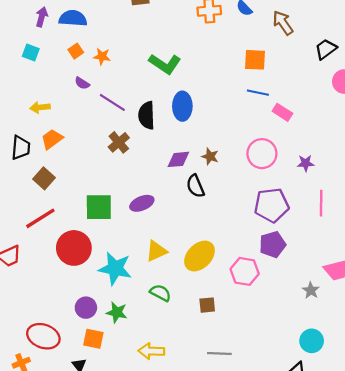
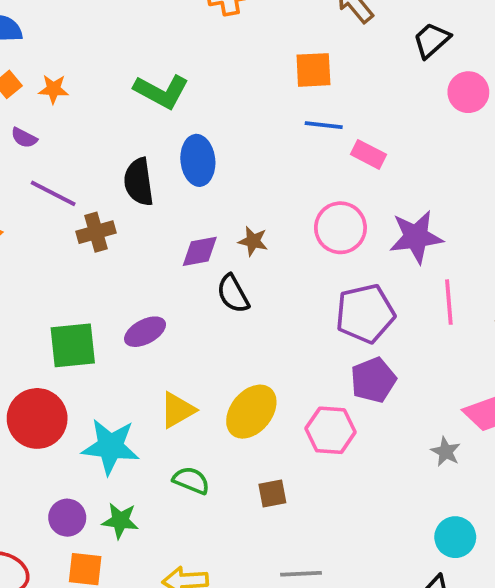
purple line: (112, 102) -> (53, 193), moved
brown cross: (119, 142) -> (96, 232), turned 30
purple star: (306, 163) -> (416, 237), size x1.8

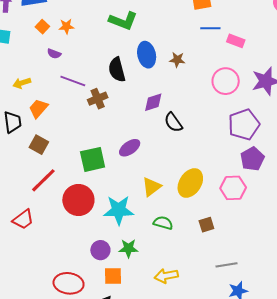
brown star: (253, 241) -> (177, 60), moved

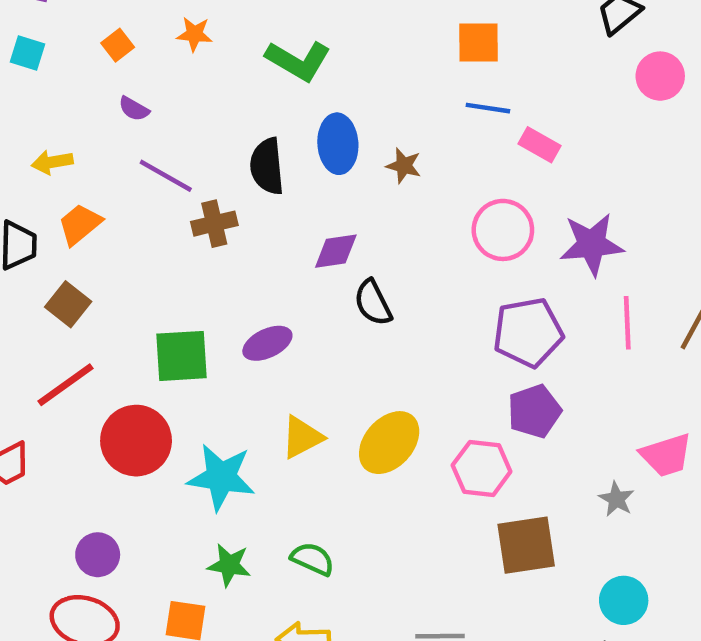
orange star: (66, 26) -> (194, 34), moved
green semicircle: (163, 223) -> (313, 559), moved
brown square: (206, 225) -> (526, 545), moved, size x1.8
purple circle: (100, 250) -> (98, 555), moved

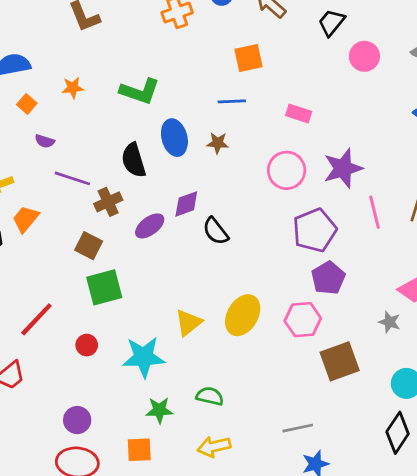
blue line: (488, 108) -> (232, 101), moved
brown square: (68, 304) -> (89, 246), moved
purple ellipse: (267, 343) -> (150, 226), moved
red circle: (136, 441) -> (87, 345), size x0.5

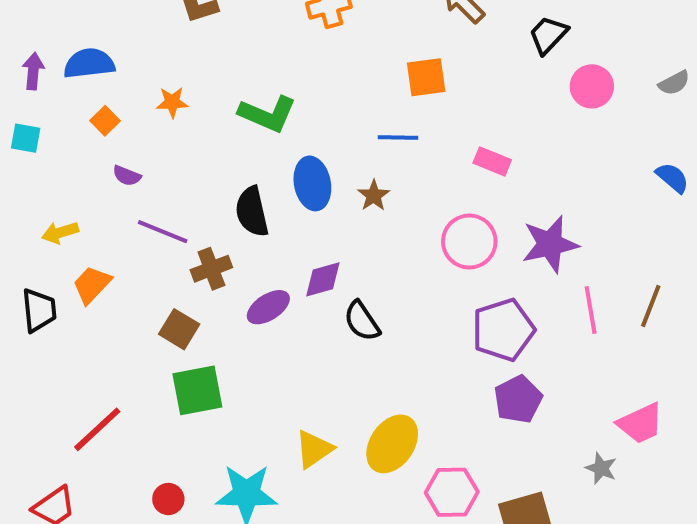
brown star: (218, 143) -> (374, 196), turned 30
pink hexagon: (303, 320) -> (452, 492), moved
red circle: (87, 345) -> (168, 499), moved

